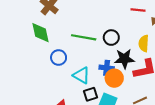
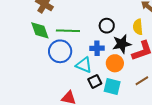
green line: (84, 37) -> (68, 31), moved
blue circle: (59, 58) -> (60, 51), size x1.5
blue cross: (107, 68) -> (97, 48), moved

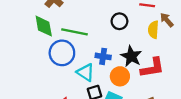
black circle: (107, 26) -> (119, 21), moved
yellow semicircle: (138, 27) -> (153, 30), moved
black star: (122, 44) -> (131, 56), turned 30

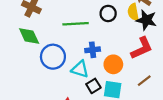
black circle: (119, 21) -> (108, 13), moved
green line: (74, 32) -> (76, 24), moved
black star: (131, 56) -> (146, 20), moved

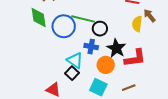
black circle: (108, 13) -> (100, 29), moved
black star: (146, 20) -> (116, 48), moved
blue circle: (53, 57) -> (64, 26), moved
black square: (93, 86) -> (72, 73), moved, turned -32

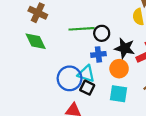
blue circle: (64, 26) -> (70, 78), moved

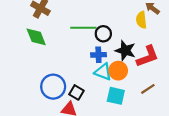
cyan triangle: (86, 74) -> (103, 72), moved
blue circle: (70, 78) -> (53, 87), moved
black square: (87, 88) -> (76, 92), moved

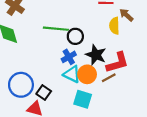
blue cross: (98, 55) -> (69, 57), turned -32
brown line: (148, 89) -> (109, 78), moved

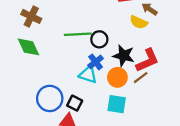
yellow semicircle: (114, 26) -> (139, 22), turned -56
cyan triangle: (72, 74) -> (88, 75), moved

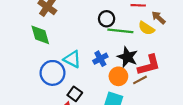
green line: (78, 34) -> (120, 31), moved
black circle: (99, 39) -> (107, 19), moved
cyan triangle: (88, 75) -> (72, 59), moved
blue circle: (50, 98) -> (53, 73), moved

